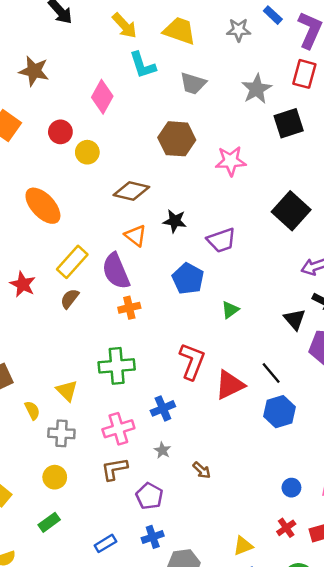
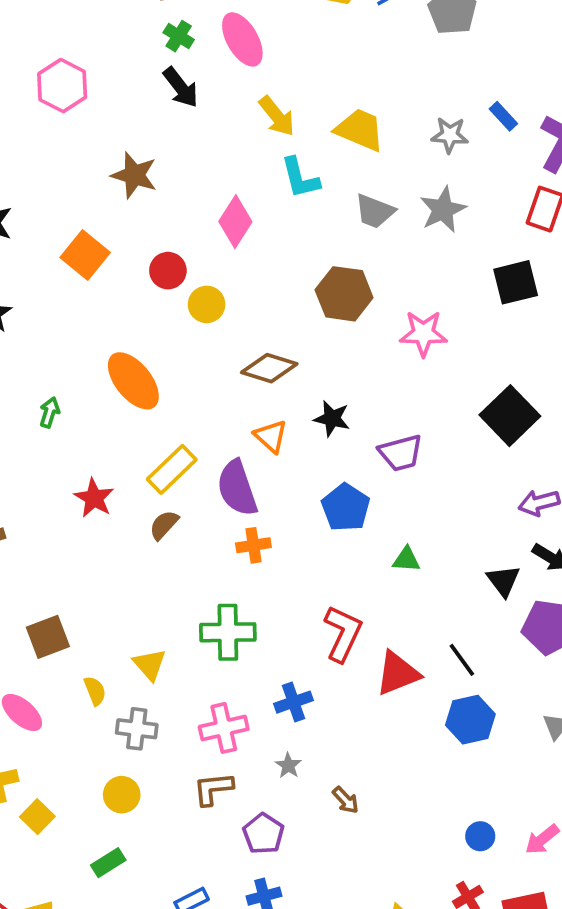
gray star: (257, 89) -> (443, 210), moved
green triangle: (230, 310) -> (406, 559), turned 36

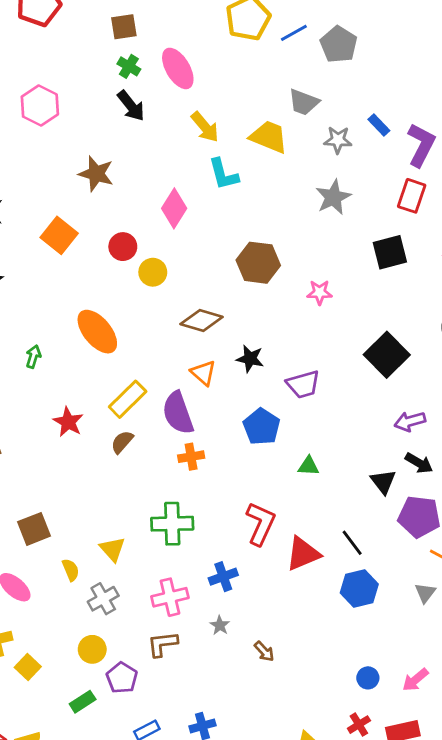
gray trapezoid: (375, 211) -> (304, 102), moved
pink star: (423, 333) -> (320, 292), size x0.7
gray cross: (137, 729) -> (103, 599), turned -36
purple pentagon: (263, 834) -> (122, 678), moved

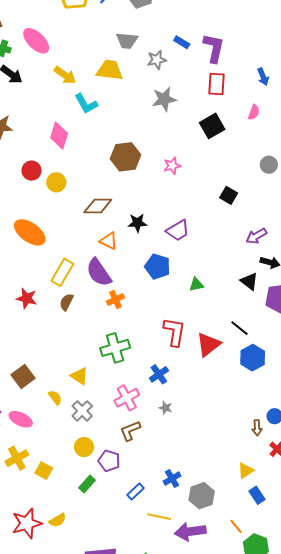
gray star: (333, 197) -> (164, 99), turned 30
black square: (387, 355) -> (229, 195), size x0.6
brown arrow: (264, 651) -> (257, 428), moved, turned 56

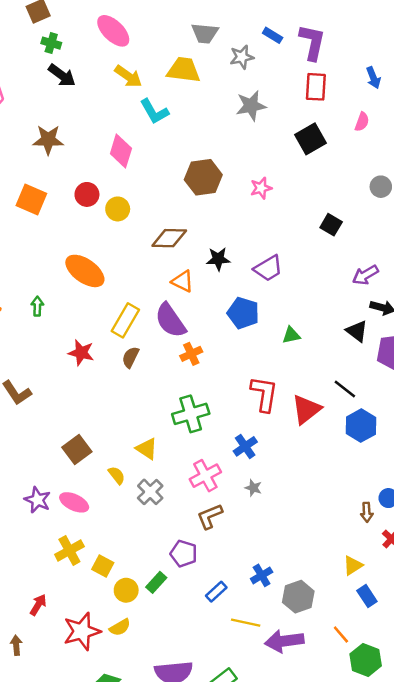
pink ellipse: (36, 41) -> (113, 31), moved
yellow circle: (84, 447) -> (126, 590), moved

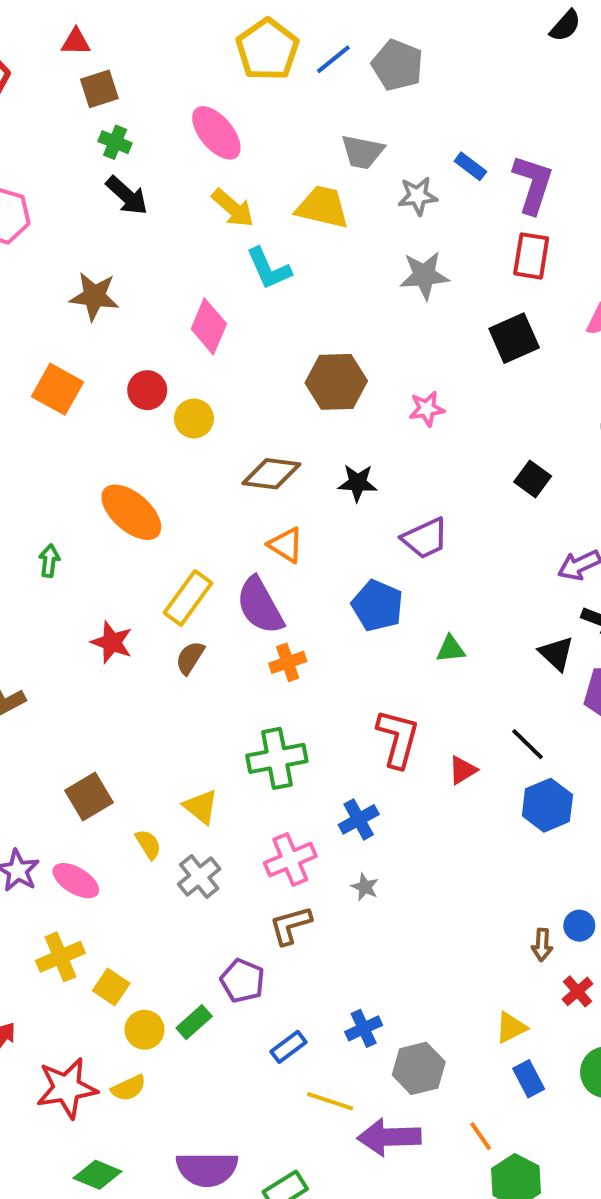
black star: (218, 259) -> (357, 483), moved
red triangle: (306, 409) -> (463, 770), size x0.6

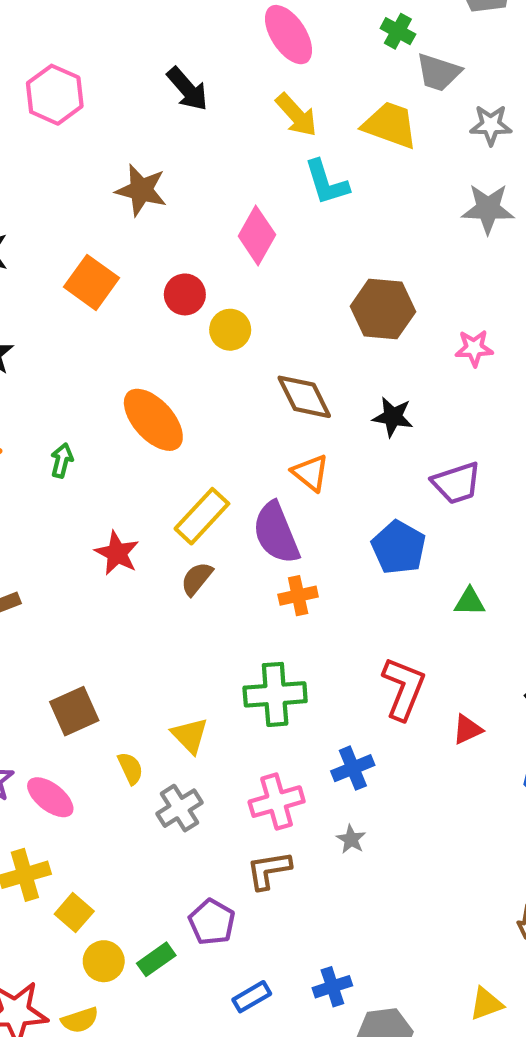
green cross: (115, 142) -> (398, 31), moved
brown diamond: (271, 474) -> (304, 397), turned 50

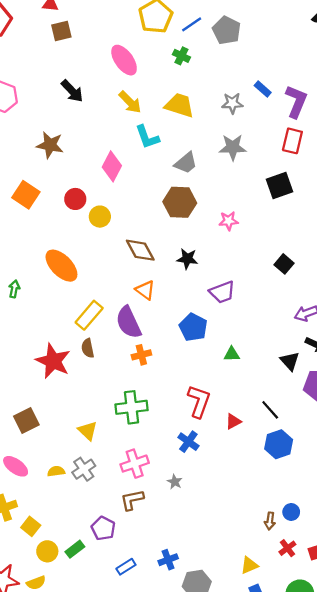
gray trapezoid: (439, 72) -> (186, 163), moved, turned -55
red star: (117, 553) -> (53, 361), moved, size x1.5
brown semicircle: (197, 579) -> (88, 348), turned -48
yellow semicircle: (130, 768) -> (56, 471), moved, turned -70
blue cross: (353, 768) -> (188, 442), moved, turned -30

